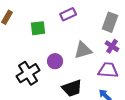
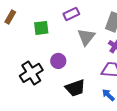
gray triangle: (83, 50) -> (86, 37), moved, turned -36

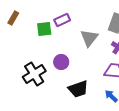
purple rectangle: (71, 14) -> (62, 20), moved

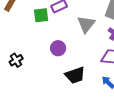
black cross: (34, 74) -> (16, 60), moved, size x0.6

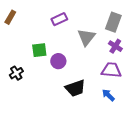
green square: (41, 15) -> (39, 50), moved

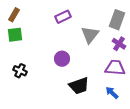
green square: (39, 50) -> (15, 35), moved
black cross: (16, 73) -> (20, 71), turned -32

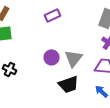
gray triangle: (90, 35) -> (74, 58), moved

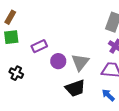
purple rectangle: (52, 15) -> (39, 46), moved

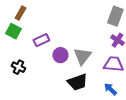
brown rectangle: (10, 17) -> (20, 13), moved
green square: (11, 37) -> (13, 31), turned 35

